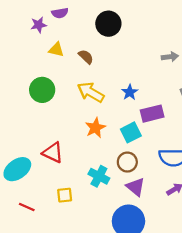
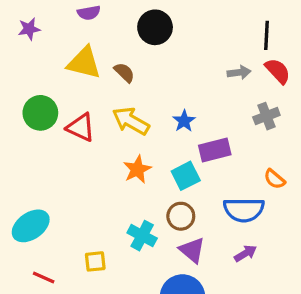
purple star: (39, 25) -> (29, 29), moved
yellow triangle: (56, 50) -> (84, 63), size x1.6
green circle: (42, 90) -> (40, 113), moved
red triangle: (53, 153) -> (81, 127), moved

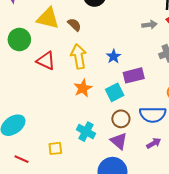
green circle: (40, 113) -> (19, 39), moved
yellow arrow: (131, 121) -> (79, 56), turned 50
brown circle: (181, 216) -> (121, 119), moved

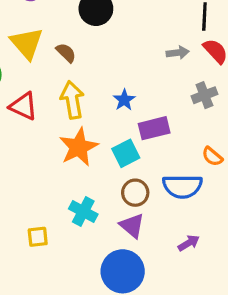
yellow triangle: (48, 18) -> (27, 43), turned 35
orange star: (83, 88) -> (79, 147), size x1.4
purple arrow: (154, 143) -> (189, 243), moved

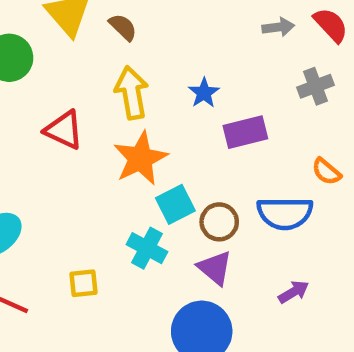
red triangle: (24, 106) -> (64, 130), moved
cyan square: (126, 153) -> (175, 204), moved

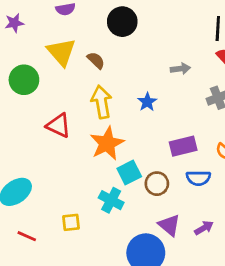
gray arrow: (278, 27) -> (180, 69), moved
purple rectangle: (245, 132) -> (183, 146), moved
blue semicircle: (285, 213) -> (198, 178), size x0.7
purple triangle: (215, 268) -> (169, 225), moved

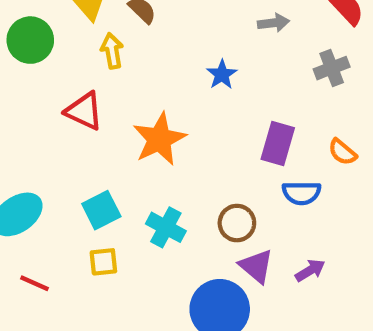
yellow arrow: (101, 102) -> (112, 51), moved, size x0.7
purple rectangle: (183, 146) -> (278, 143), turned -60
cyan square: (129, 173) -> (101, 210), moved
brown circle: (157, 184) -> (237, 223), moved

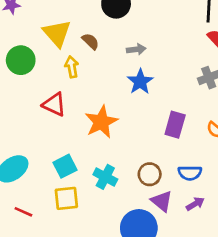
gray arrow: (274, 23) -> (136, 49), moved
blue star: (222, 75) -> (140, 82), size x1.4
blue semicircle: (301, 193) -> (190, 173), moved
yellow square: (103, 262) -> (66, 198), size x1.4

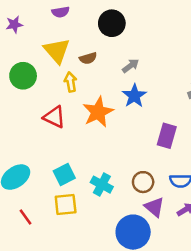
brown semicircle: (91, 41) -> (88, 58), turned 120
gray arrow: (136, 49) -> (131, 66), turned -30
orange star: (101, 122) -> (98, 112), moved
red line: (23, 212) -> (26, 217), turned 30

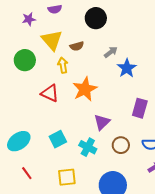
purple star: (14, 24) -> (29, 19), moved
blue star: (134, 96) -> (127, 68), moved
yellow square: (66, 205) -> (67, 177), moved
purple triangle: (154, 207) -> (102, 122), moved, turned 36

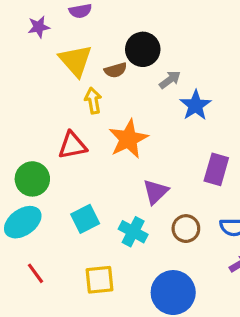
black circle: (96, 18) -> (143, 49), moved
green circle: (25, 60) -> (32, 179), moved
red triangle: (50, 93) -> (72, 145), turned -36

